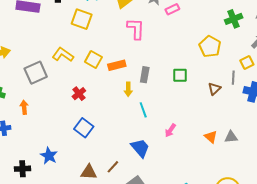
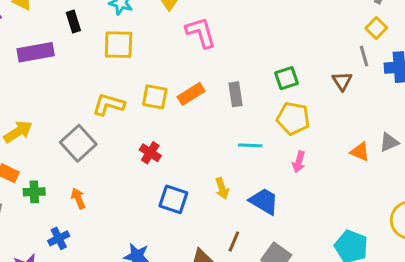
yellow pentagon: (210, 47) -> (293, 118), moved
yellow arrow: (128, 89) -> (222, 188), moved
cyan line: (143, 110) -> (250, 145), turned -49

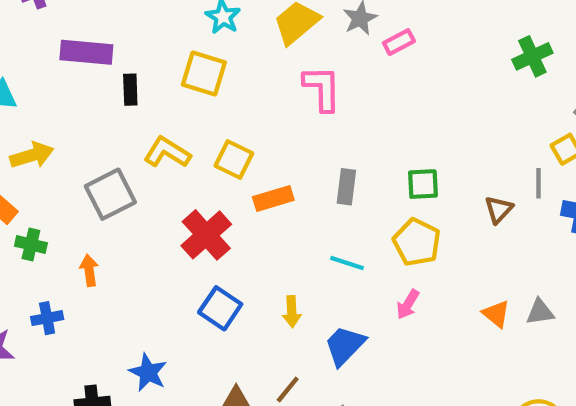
black rectangle: (73, 21) -> (130, 90), moved
orange rectangle: (191, 94) -> (273, 199), moved
red cross: (150, 153) -> (206, 235), size x1.6
blue trapezoid: (264, 201) -> (345, 346), turned -92

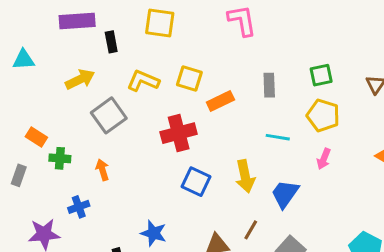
yellow arrow: (32, 155) -> (80, 79), moved
red cross: (206, 235) -> (179, 133), turned 36
yellow arrow: (292, 312) -> (245, 176), size x1.5

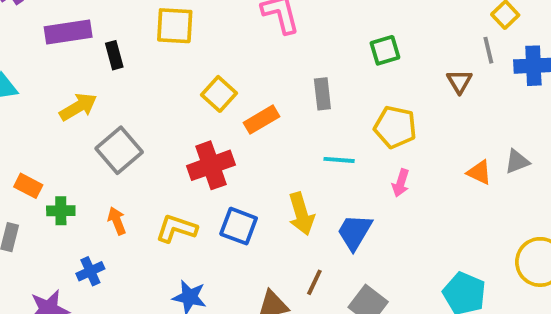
green square: (321, 75) -> (385, 50), moved
yellow square: (189, 79) -> (219, 94), turned 30
yellow L-shape: (143, 81) -> (176, 228), moved

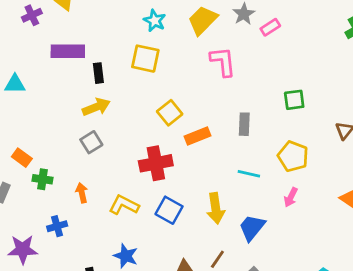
yellow arrow: (78, 107) -> (96, 107), moved
gray square: (119, 150) -> (91, 142), size x0.7

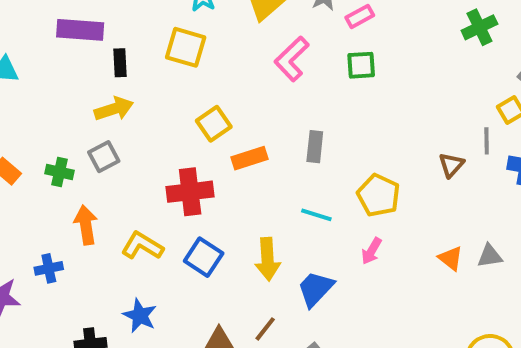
pink L-shape: (223, 62) -> (292, 59), turned -132
green square: (294, 100) -> (361, 65), moved
green cross: (43, 179) -> (59, 172), moved
orange arrow: (82, 193) -> (86, 225), size x1.4

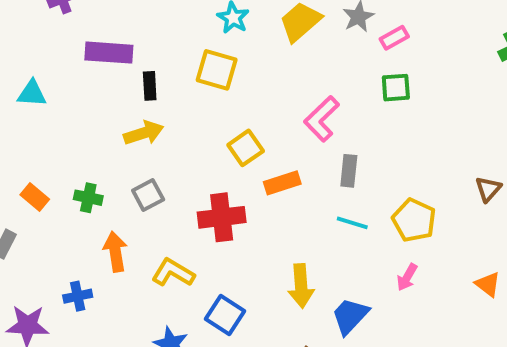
pink L-shape: (292, 59) -> (322, 119), moved
gray square: (104, 157) -> (148, 195), moved
cyan line: (316, 215) -> (352, 223), moved
blue square: (204, 257) -> (225, 315), moved

